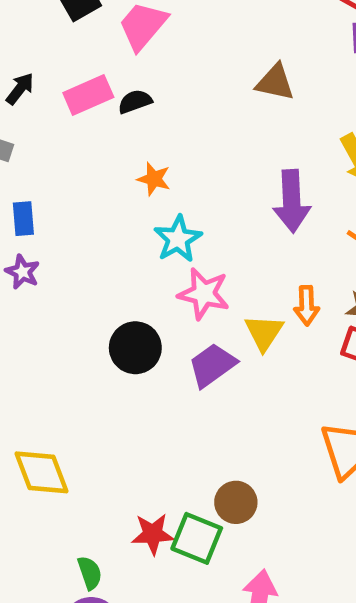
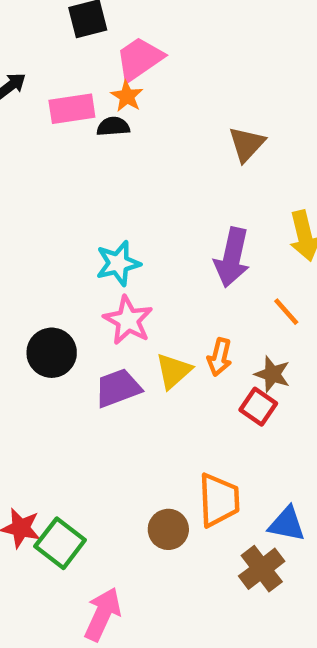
brown triangle: (275, 82) -> (247, 144), turned 45
orange star: (154, 179) -> (127, 96), moved
brown circle: (236, 502) -> (168, 529), moved

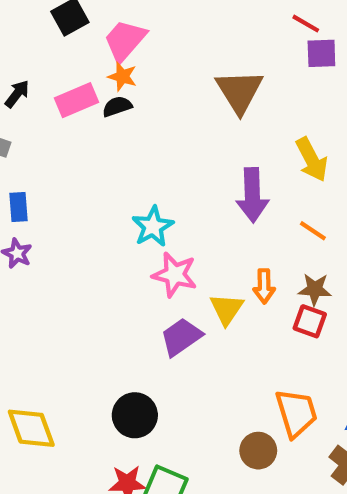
brown triangle: (247, 144) -> (239, 91), size x1.4
black circle: (52, 353) -> (135, 415), moved

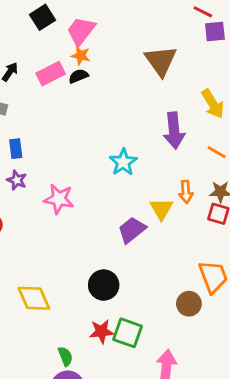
cyan star: (153, 227) -> (123, 162), moved
pink star: (175, 275) -> (59, 199), moved

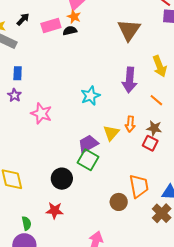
green square: (128, 333) -> (88, 160), moved

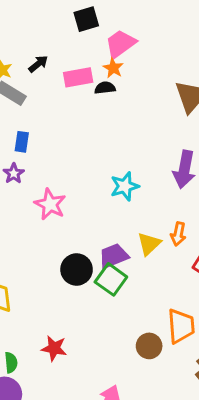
black circle: (62, 179) -> (77, 269), moved

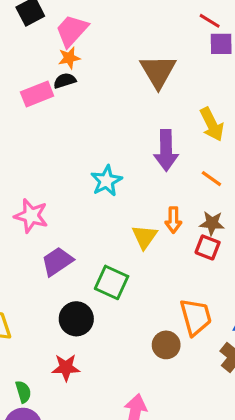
orange star: (113, 68) -> (69, 58), turned -30
pink rectangle: (78, 77) -> (37, 94), moved
purple trapezoid: (114, 256) -> (57, 261), moved
black circle: (77, 269) -> (76, 319), moved

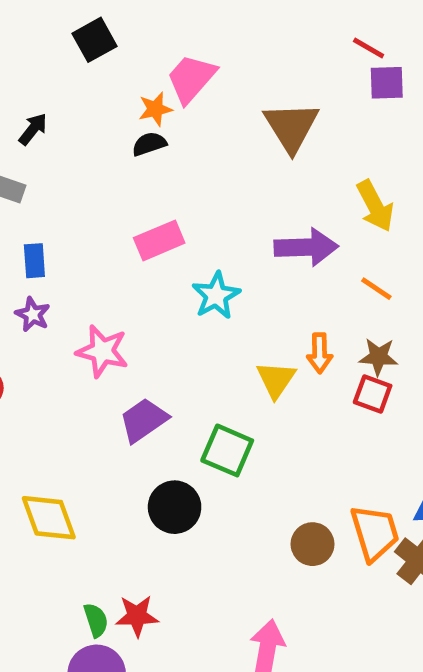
pink trapezoid: (72, 31) -> (191, 79), moved
pink rectangle: (37, 94) -> (159, 240), moved
purple arrow: (166, 150) -> (306, 247), turned -90
orange trapezoid: (196, 317) -> (375, 533), moved
red star: (66, 368) -> (137, 616), moved

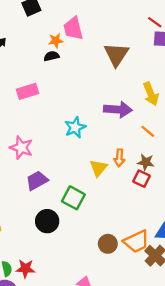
pink trapezoid: (191, 79) -> (73, 28), turned -60
pink rectangle: (159, 240) -> (28, 91), moved
orange trapezoid: (375, 533) -> (136, 241), turned 76

